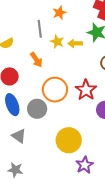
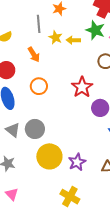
orange circle: (55, 90) -> (39, 86), moved, size x0.7
gray circle: (37, 109) -> (35, 129), moved
yellow circle: (69, 140) -> (49, 156), moved

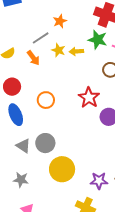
gray line: (39, 24) -> (41, 38), turned 66
orange arrow: (34, 55) -> (33, 58), moved
purple star: (77, 162) -> (99, 181), moved, turned 30

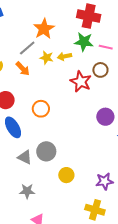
orange star: (60, 21) -> (44, 29), size x1.5
red star: (89, 98) -> (81, 82), moved
yellow circle: (62, 169) -> (66, 175), size x0.6

